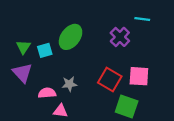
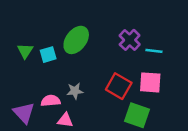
cyan line: (142, 19) -> (154, 51), moved
purple triangle: (22, 73) -> (24, 113), moved

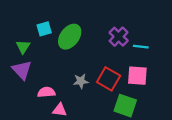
cyan square: (48, 55) -> (44, 29), moved
gray star: (75, 91) -> (81, 81), moved
purple triangle: (24, 113) -> (22, 70), moved

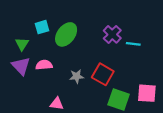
pink square: (137, 76) -> (147, 93), moved
pink semicircle: (46, 92) -> (44, 65), moved

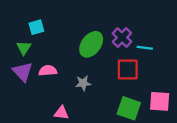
cyan square: (42, 27) -> (36, 27), moved
green ellipse: (66, 34) -> (91, 44), moved
red square: (103, 74) -> (128, 69), moved, turned -30

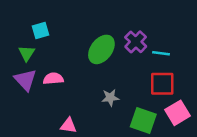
red square: (128, 69) -> (162, 84), moved
gray star: (83, 83) -> (110, 98), moved
pink square: (160, 101) -> (177, 113), turned -35

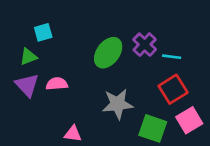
green triangle: (27, 53) -> (28, 57), turned 36
red square: (162, 84) -> (173, 89), turned -32
gray star: (110, 98) -> (118, 104), size x1.6

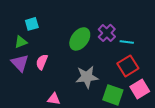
pink semicircle: (57, 84) -> (42, 62), turned -63

